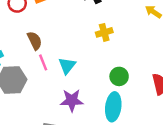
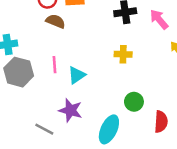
brown semicircle: (35, 41) -> (56, 21), moved, turned -60
green circle: (119, 76) -> (134, 102), moved

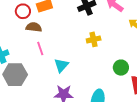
pink line: (54, 65) -> (40, 49), moved
green circle: (134, 102) -> (121, 68), moved

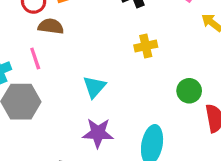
pink line: (40, 49) -> (35, 58), moved

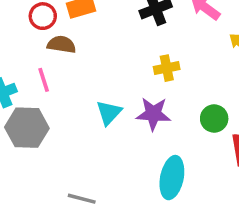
purple star: (98, 133) -> (153, 114), moved

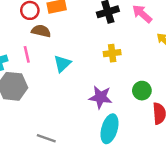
cyan triangle: (109, 113) -> (62, 64), moved
purple star: (153, 114) -> (101, 97), moved

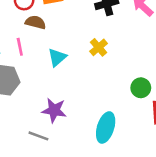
yellow cross: (112, 53) -> (99, 47), moved, turned -35
purple star: (101, 97) -> (54, 110), moved

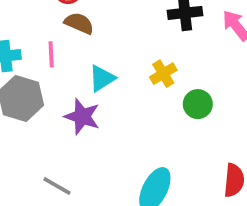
green circle: (141, 88) -> (198, 104), moved
purple star: (54, 110) -> (82, 116), moved

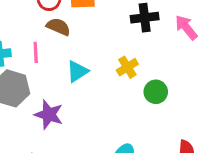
purple star: (82, 116) -> (49, 115), moved

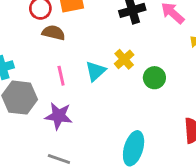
pink line: (36, 52) -> (61, 76), moved
cyan triangle: (77, 71) -> (96, 71), moved

